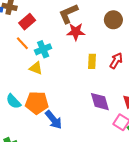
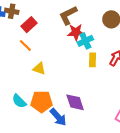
cyan cross: (43, 49) -> (85, 41), moved
purple diamond: (100, 102) -> (75, 102), moved

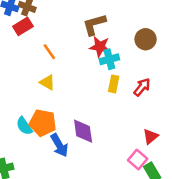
red rectangle: (29, 25) -> (23, 26), moved
orange line: (25, 45) -> (49, 52), moved
cyan semicircle: (19, 101) -> (24, 126), moved

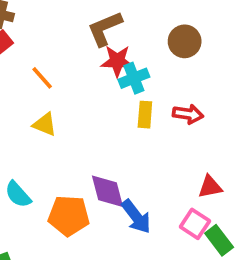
red arrow: (142, 87) -> (188, 114), turned 66
orange pentagon: (43, 123) -> (69, 216), moved
red triangle: (151, 136) -> (210, 187), turned 35
blue arrow: (59, 145) -> (136, 217), moved

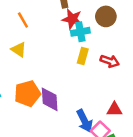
brown circle: (185, 41) -> (106, 16), moved
orange pentagon: (69, 216) -> (27, 93), moved, turned -30
blue arrow: (136, 217) -> (85, 121), moved

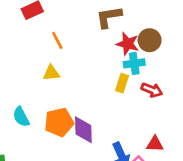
red star: (72, 19) -> (128, 44), moved
cyan cross: (80, 32) -> (134, 63), moved
yellow triangle: (19, 49) -> (51, 73), turned -42

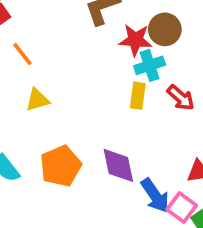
orange line: (57, 40) -> (22, 54), moved
red arrow: (152, 90) -> (181, 98), turned 30
purple diamond: (83, 130) -> (118, 165), moved

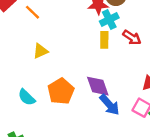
orange line: (22, 54) -> (32, 12), moved
blue arrow: (155, 196) -> (109, 105), moved

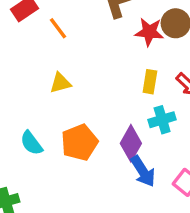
cyan cross: (109, 20) -> (162, 120), moved
purple diamond: (98, 86) -> (131, 143), turned 40

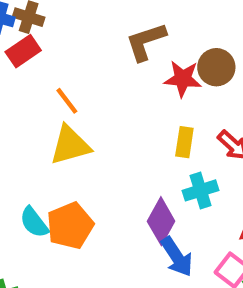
orange line: (58, 28) -> (67, 101), moved
yellow triangle: (60, 83) -> (70, 145), size x1.5
orange pentagon: (79, 142) -> (70, 226), moved

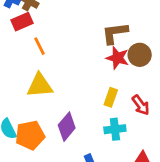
brown L-shape: (146, 42) -> (115, 33), moved
orange line: (67, 101) -> (40, 46), moved
purple diamond: (161, 221) -> (67, 127), moved

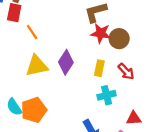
red rectangle: (22, 22) -> (14, 13), turned -48
brown circle: (140, 55) -> (119, 39), moved
purple diamond: (67, 127) -> (66, 62), moved

